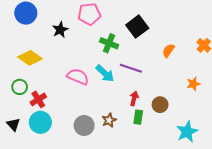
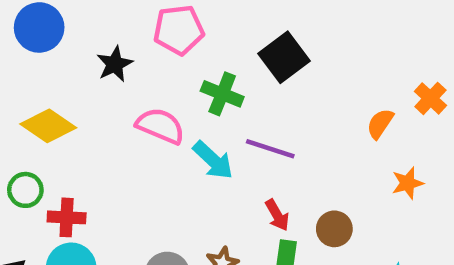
orange semicircle: (168, 51) -> (380, 124), moved
pink semicircle: (78, 77) -> (160, 126), moved
red arrow: (134, 98) -> (277, 215), turned 136
red cross: (38, 99) -> (67, 217), turned 35

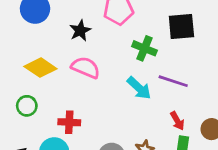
black square: (284, 57) -> (181, 26), turned 32
pink semicircle: (160, 126) -> (86, 68), moved
red cross: (67, 217) -> (69, 122), moved

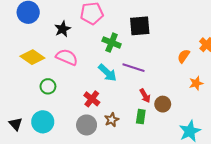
green circle: (27, 106) -> (48, 86), moved
red arrow: (177, 121) -> (145, 96), moved
red cross: (69, 122) -> (92, 99), moved, turned 35

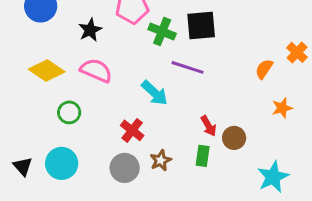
green cross: (112, 43) -> (162, 31), moved
purple line: (134, 68) -> (188, 67), moved

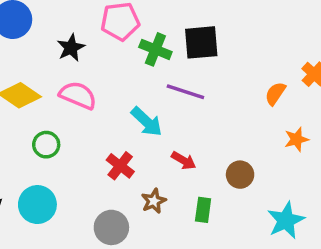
red arrow: (209, 126) -> (184, 160), moved, turned -30
green rectangle: (203, 156) -> (203, 210), moved
gray circle: (125, 168) -> (111, 227), moved

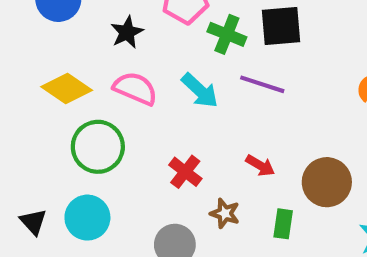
cyan arrow: (147, 122) -> (200, 91), moved
green circle: (46, 145) -> (98, 147), size x1.6
brown circle: (240, 175) -> (327, 182), size x1.5
brown star: (154, 201) -> (225, 213), turned -30

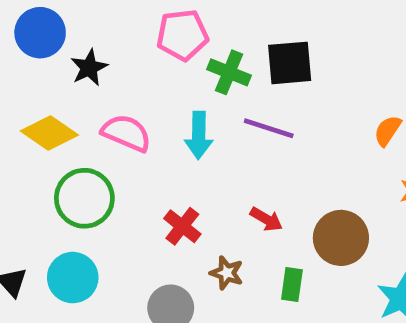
black star: (127, 32) -> (89, 68), moved
cyan arrow: (200, 91) -> (199, 135), turned 48

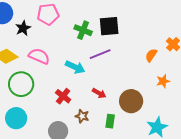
pink pentagon: (182, 35) -> (48, 14), moved
purple line: (269, 128) -> (100, 54), turned -40
cyan arrow: (199, 135) -> (75, 67), moved, turned -66

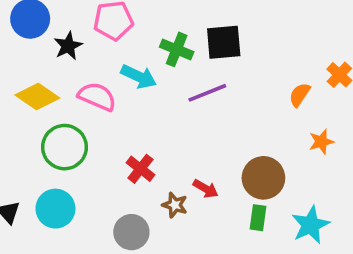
cyan arrow: (75, 67) -> (139, 77), moved
red arrow: (99, 93) -> (206, 189), moved
green rectangle: (110, 121) -> (258, 218), moved

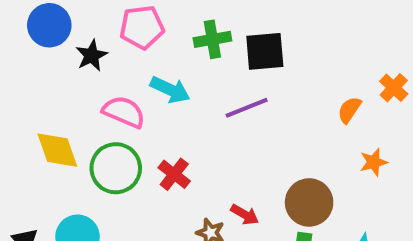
green cross: (177, 49) -> (212, 39), moved, turned -32
yellow diamond: (37, 96) -> (57, 150), moved, turned 36
green circle: (64, 147) -> (116, 168), moved
red cross: (140, 169) -> (174, 174), moved

